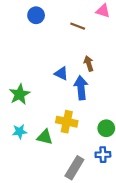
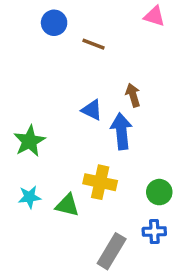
brown line: (78, 26) -> (94, 44), moved

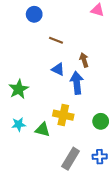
brown line: (94, 44) -> (56, 40), moved
blue cross: (154, 231) -> (100, 157), moved

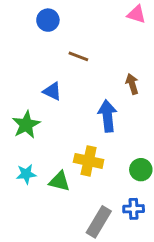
brown arrow: (84, 60) -> (132, 84), moved
blue triangle: (58, 69) -> (52, 91), moved
blue cross: (100, 157) -> (134, 209), moved

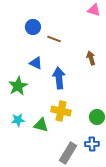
blue circle: (48, 20) -> (33, 27), moved
blue arrow: (107, 116) -> (59, 78), moved

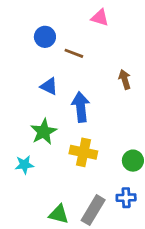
pink triangle: (94, 10) -> (100, 18), moved
green star: (18, 86) -> (44, 132), moved
green triangle: (41, 125) -> (59, 214), moved

